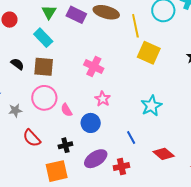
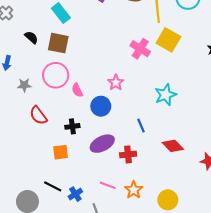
pink cross: (94, 67) -> (140, 49), moved
orange square: (57, 171) -> (61, 152), size x0.7

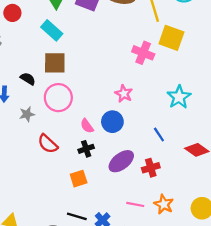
black semicircle: (31, 37) -> (28, 79), moved
pink semicircle: (77, 90) -> (87, 126), moved

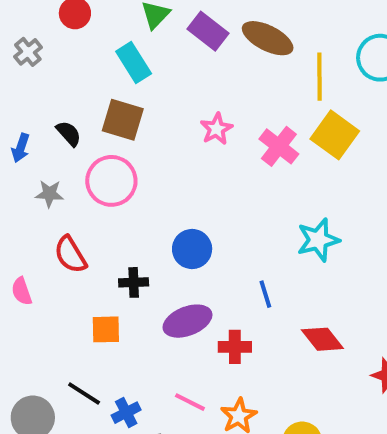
pink star: (124, 94) -> (216, 129), moved
pink semicircle: (87, 126) -> (22, 291), moved

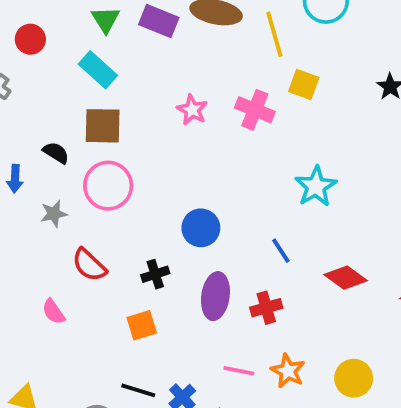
yellow square: (335, 135) -> (304, 84), size x0.7
purple ellipse: (187, 321) -> (215, 296), turned -45

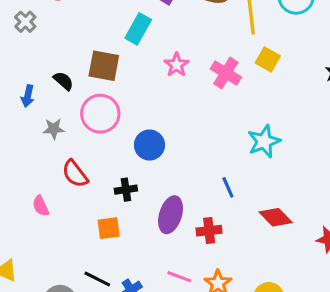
cyan rectangle: (98, 70) -> (138, 29), moved, turned 68
blue circle: (201, 228) -> (149, 145), moved

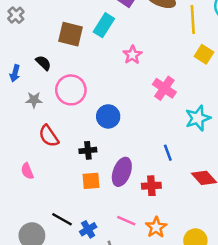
brown square: (104, 66) -> (71, 34), moved
pink cross: (226, 73) -> (164, 88), moved
pink semicircle: (41, 206) -> (27, 171), moved
orange square: (109, 228) -> (91, 181), moved

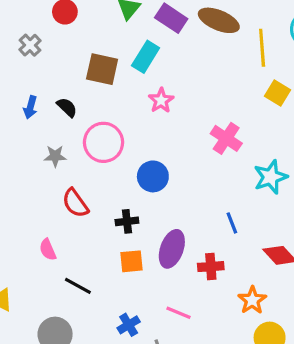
pink star: (132, 55) -> (161, 100), moved
blue arrow: (15, 73) -> (30, 107), moved
black line: (62, 219) -> (78, 286), moved
orange star: (156, 227) -> (252, 300), moved

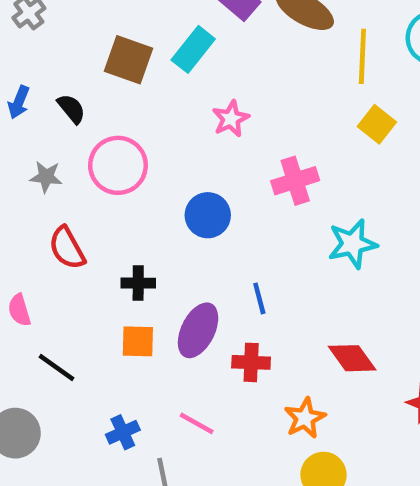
pink star: (161, 100) -> (231, 119), moved
pink cross: (226, 138) -> (295, 181), turned 32
blue circle: (153, 176) -> (208, 215), moved
blue line: (232, 223) -> (259, 298), moved

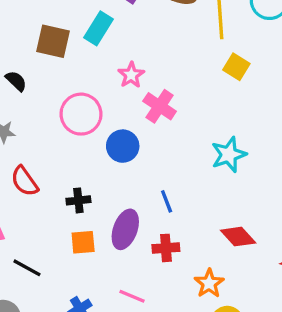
pink circle: (118, 165) -> (81, 114), moved
pink cross: (295, 181) -> (160, 106), moved, turned -32

